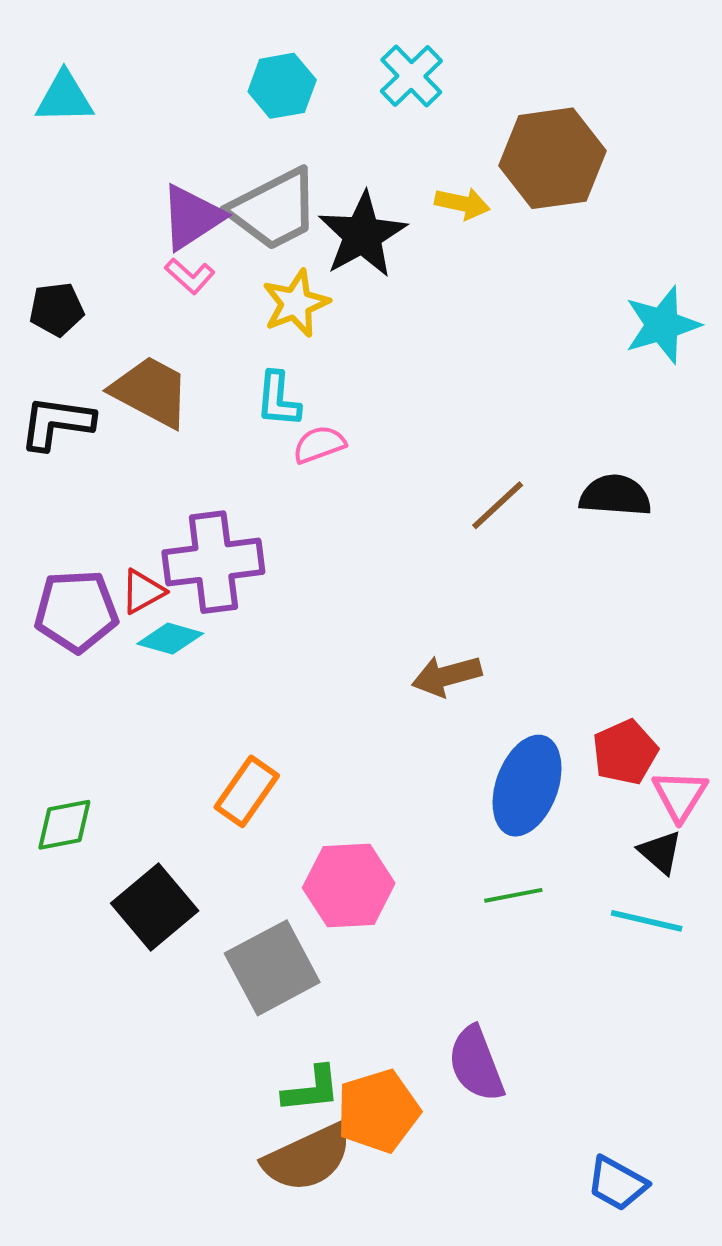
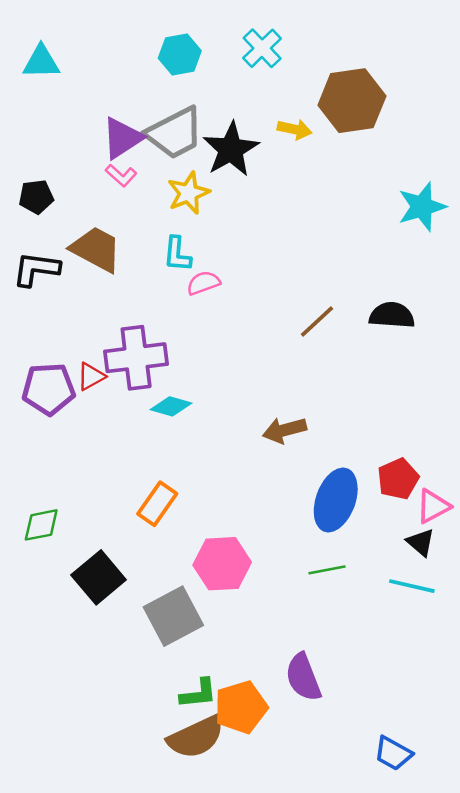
cyan diamond: (170, 639) -> (171, 406), moved
pink triangle: (680, 795) -> (433, 506), turned 30

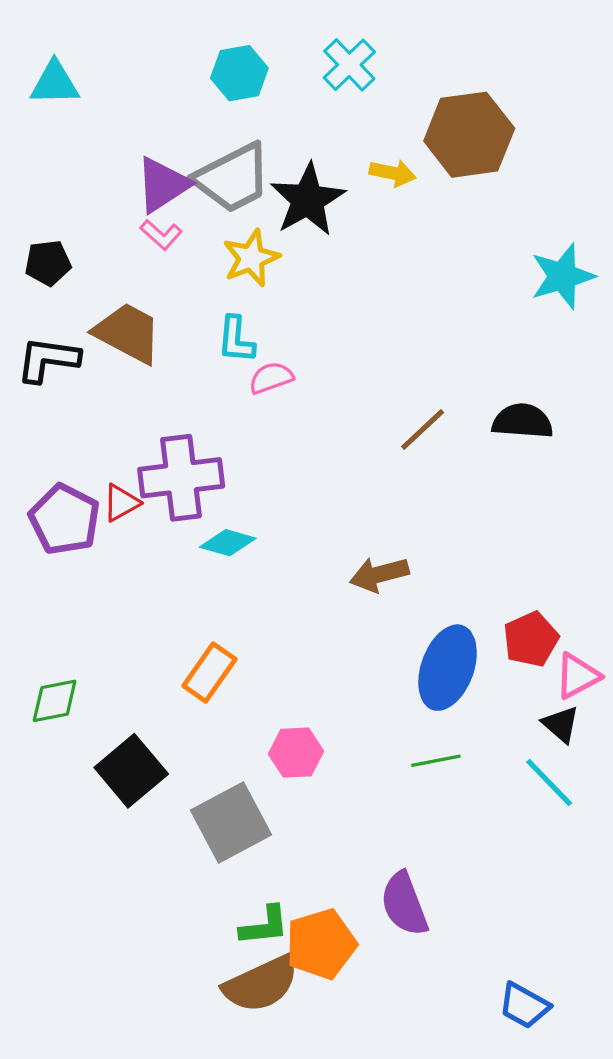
purple pentagon: (49, 389) -> (65, 519), turned 30
pink hexagon: (222, 564) -> (296, 753), size x0.7
cyan line: (412, 586) -> (549, 782), turned 33

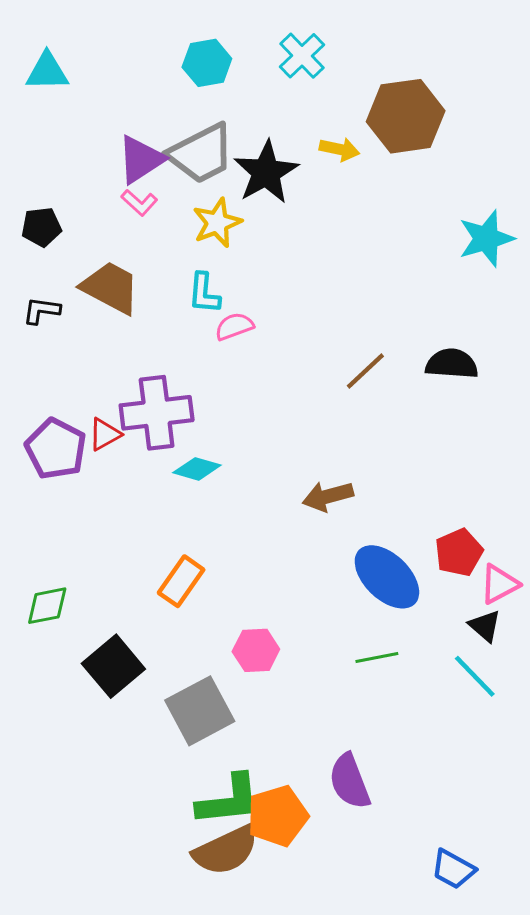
black L-shape: (48, 360) -> (41, 311), size x0.7
blue ellipse: (448, 668) -> (387, 577), turned -66
green L-shape: (264, 926) -> (229, 800), size x1.5

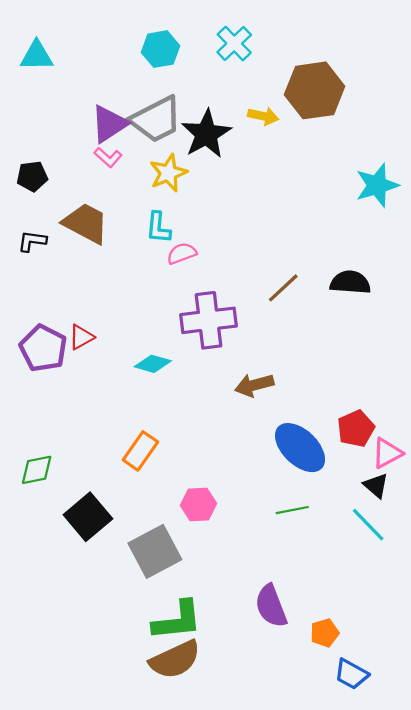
purple cross: (157, 413) -> (209, 320), moved
orange pentagon: (278, 816) -> (325, 633), moved, size x0.6

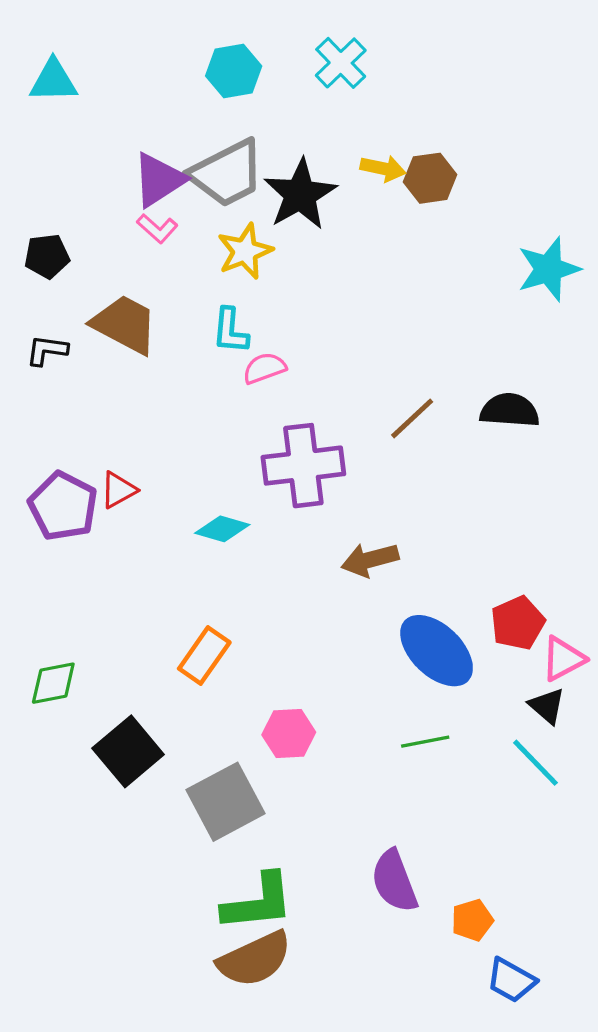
brown hexagon: (315, 90) -> (430, 178), moved, size x0.6

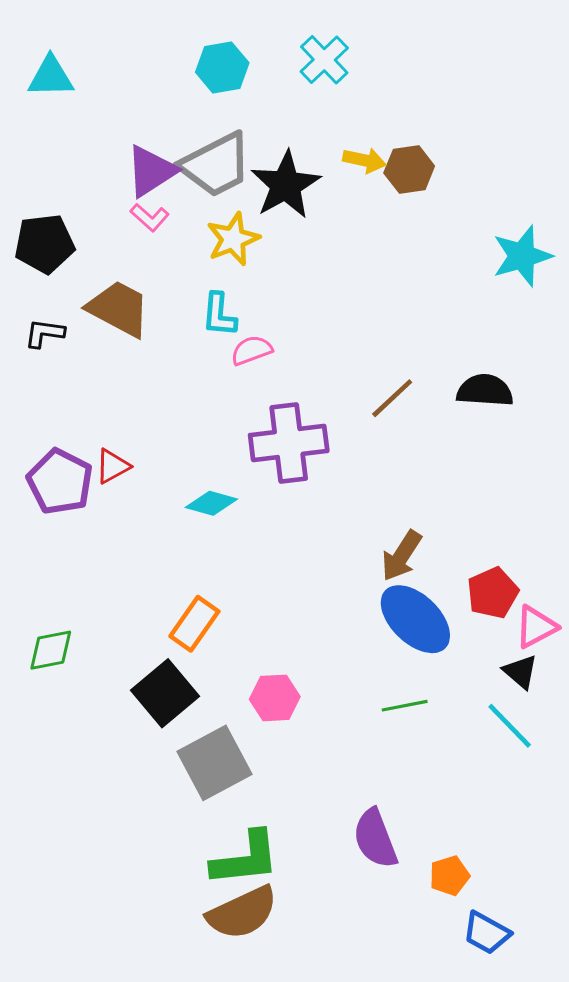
black pentagon: (47, 256) -> (45, 244), size x1.4
brown arrow: (370, 560) -> (401, 556), moved, turned -42
black square: (128, 751) -> (165, 693), moved

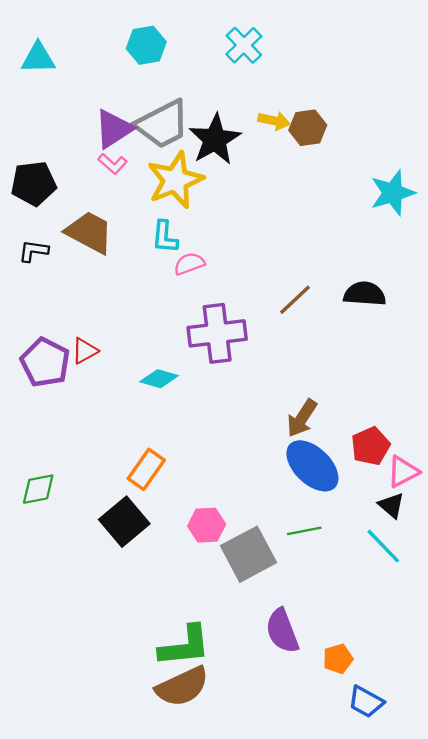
cyan hexagon: (222, 67) -> (146, 45), moved
yellow star: (233, 239) -> (175, 180), size x1.4
gray square: (214, 763) -> (249, 554), moved

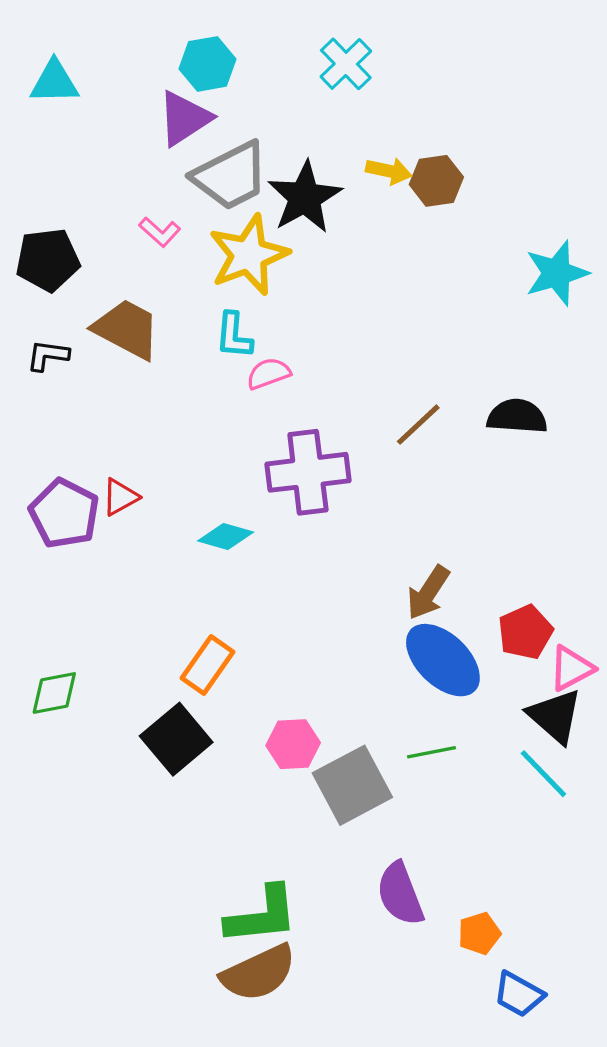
purple triangle: (114, 129) -> (184, 118), moved
black triangle: (391, 505) -> (555, 716), size x1.5

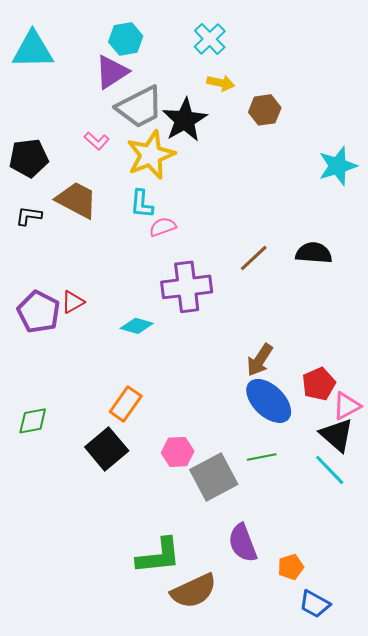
cyan triangle: (54, 82) -> (33, 50), size x1.4
yellow arrow: (389, 171) -> (221, 83), moved
brown semicircle: (259, 973) -> (194, 591), moved

